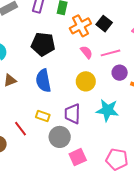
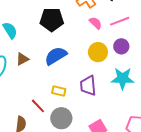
purple circle: (120, 73) -> (121, 46), moved
blue semicircle: (43, 81) -> (56, 56), turned 75
gray circle: (60, 137) -> (61, 118), moved

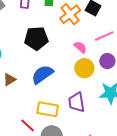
pink semicircle: (96, 23) -> (80, 47), moved
yellow rectangle: (59, 91) -> (48, 109), size x1.5

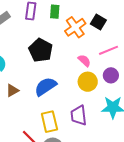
black pentagon: (36, 38) -> (41, 50), turned 30
yellow rectangle: (48, 109) -> (49, 122), turned 65

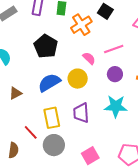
black square: (98, 22) -> (105, 11), moved
yellow circle: (88, 82) -> (78, 79), moved
brown triangle: (12, 90) -> (15, 93), moved

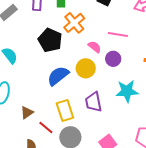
orange cross: (81, 25) -> (74, 23), moved
pink line: (114, 49) -> (118, 35), turned 36
purple circle: (115, 74) -> (113, 59), moved
brown triangle: (15, 93) -> (27, 113), moved

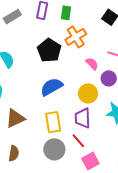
yellow circle: (86, 68) -> (88, 93), moved
brown triangle: (27, 113) -> (15, 118), size x1.5
red line: (46, 128) -> (78, 141), moved

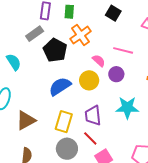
gray rectangle: (12, 17) -> (35, 34), moved
yellow circle: (88, 93) -> (89, 80), moved
yellow rectangle: (53, 122) -> (64, 122), turned 30

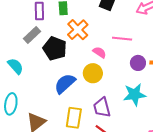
purple circle: (116, 74) -> (138, 63), moved

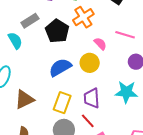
gray rectangle: (32, 35) -> (30, 21), moved

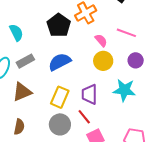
gray rectangle: (30, 21) -> (25, 61), moved
yellow circle: (90, 63) -> (103, 61), moved

